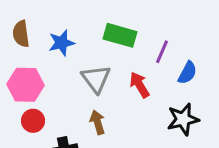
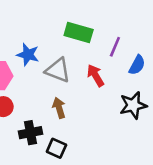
blue star: (61, 43) -> (28, 55), moved, turned 30
gray triangle: (96, 79) -> (58, 70), turned -32

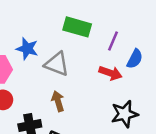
red arrow: (95, 75) -> (110, 73), moved, turned 140
black star: (133, 105) -> (125, 114), moved

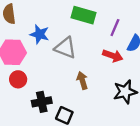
brown arrow: (58, 101) -> (82, 80), moved

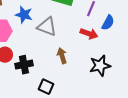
black cross: (42, 102) -> (24, 65), moved

